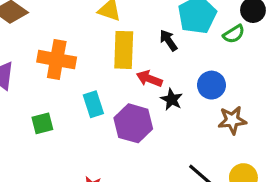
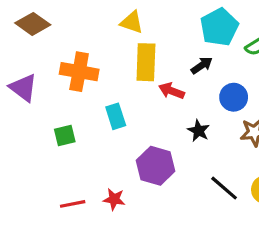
black arrow: (168, 40) -> (202, 65), moved, turned 90
black star: (172, 99) -> (199, 131), moved
purple hexagon: (133, 123) -> (156, 166), moved

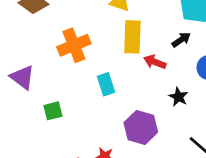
orange cross: (79, 72) -> (74, 45), turned -32
purple triangle: (23, 88) -> (22, 77), moved
green square: (65, 135) -> (53, 111), moved

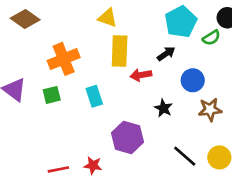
red arrow: (155, 62) -> (141, 75), turned -30
green square: (53, 111) -> (52, 95), moved

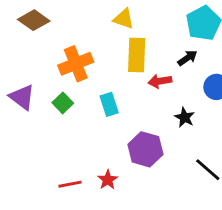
green square: (52, 95) -> (63, 103), turned -30
red star: (93, 165) -> (108, 180), turned 30

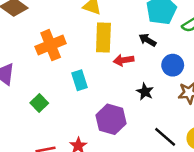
black arrow: (187, 58) -> (148, 40), turned -114
green square: (63, 103) -> (39, 103), moved

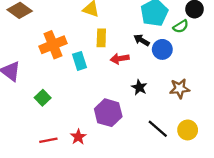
yellow rectangle: (103, 37) -> (101, 38), size x0.7
blue circle: (173, 65) -> (162, 49), moved
cyan rectangle: (80, 80) -> (79, 61), moved

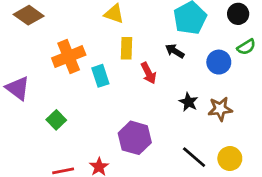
green semicircle: (181, 26) -> (246, 47), moved
blue circle: (162, 49) -> (219, 62), moved
red arrow: (120, 59) -> (149, 73), turned -108
black star: (139, 87) -> (189, 102), moved

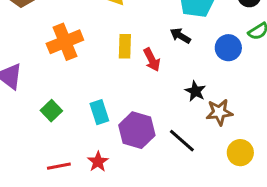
yellow rectangle: (127, 48) -> (125, 46), moved
cyan rectangle: (100, 76) -> (99, 112), moved
brown star: (220, 109) -> (219, 112), moved
black line: (194, 157) -> (182, 141), moved

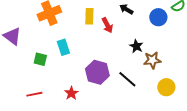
green square: (51, 111) -> (40, 59), turned -32
cyan rectangle: (99, 112) -> (63, 47), moved
red line: (59, 166) -> (34, 94), moved

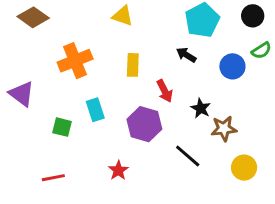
red arrow: (107, 25) -> (165, 91), moved
purple hexagon: (97, 72) -> (144, 124), moved
red star: (71, 93) -> (118, 170), moved

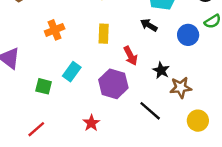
orange cross: (75, 61) -> (55, 30), size x0.7
cyan rectangle: (95, 110) -> (72, 72), turned 54
red line: (53, 178) -> (36, 129), turned -30

